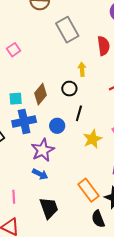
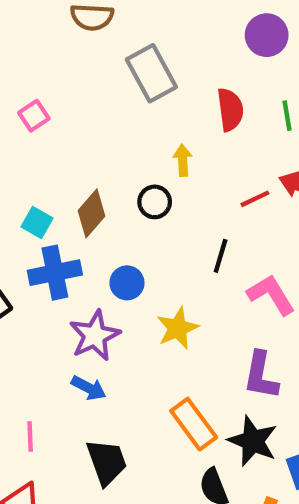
cyan square: (16, 99) -> (37, 223), turned 32
black line: (79, 113) -> (221, 256), moved
yellow star: (92, 139) -> (178, 328), moved

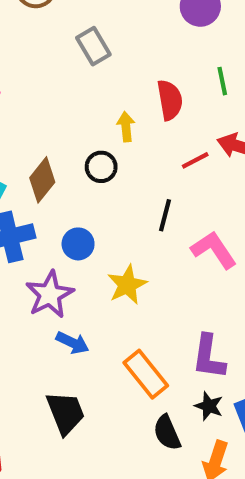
gray rectangle: (151, 73) -> (93, 46), size x0.7
red semicircle: (230, 110) -> (170, 100), moved
purple L-shape: (261, 376) -> (209, 357), moved
blue arrow: (89, 388) -> (72, 343), moved
black star: (253, 441) -> (209, 406), moved, size x0.6

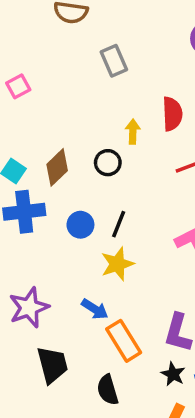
black line: (165, 215) -> (119, 224), moved
purple star: (50, 295) -> (29, 307), moved
blue arrow: (72, 343) -> (95, 309), moved
black semicircle: (167, 433) -> (108, 390), moved

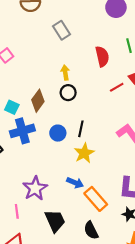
yellow arrow: (133, 132) -> (65, 73), moved

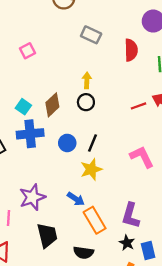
gray rectangle: (61, 30) -> (91, 35), turned -42
red semicircle: (102, 57) -> (131, 50), moved
black semicircle: (91, 230) -> (83, 253), turned -66

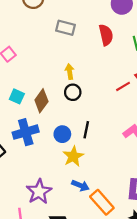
cyan square: (23, 107) -> (17, 96), moved
yellow star: (91, 169) -> (73, 156), moved

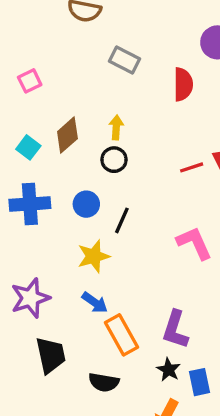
brown diamond: (41, 101) -> (67, 135), moved
blue circle: (62, 134) -> (86, 204), moved

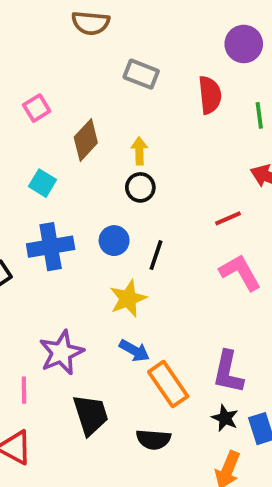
brown diamond: (67, 135) -> (86, 140), moved
red line: (192, 167) -> (228, 218), moved

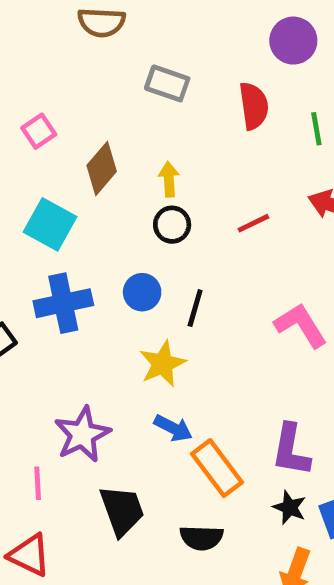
cyan square: (42, 183) -> (50, 224), size x1.5
red line: (228, 218) -> (253, 223), moved

